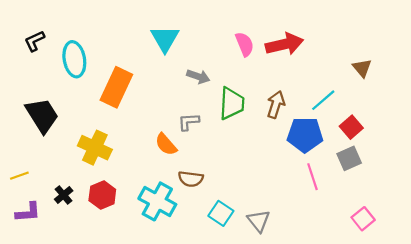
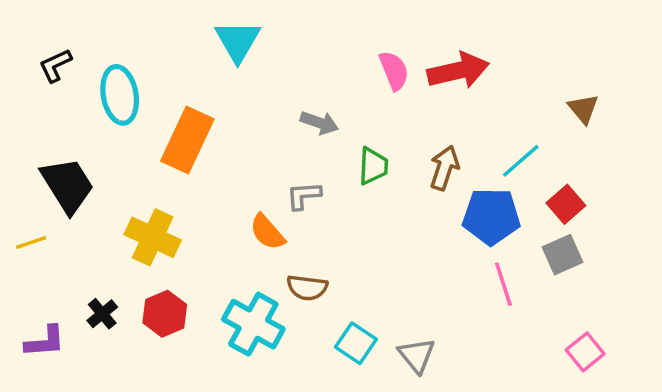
cyan triangle: (165, 39) -> (238, 41), moved
green trapezoid: (232, 103) -> (373, 166), size x0.7
yellow line: (19, 176) -> (31, 242), moved

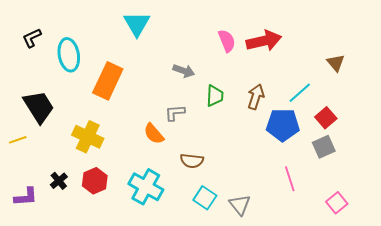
pink line: (503, 284) -> (290, 179), moved
brown semicircle: (307, 288) -> (192, 161), moved

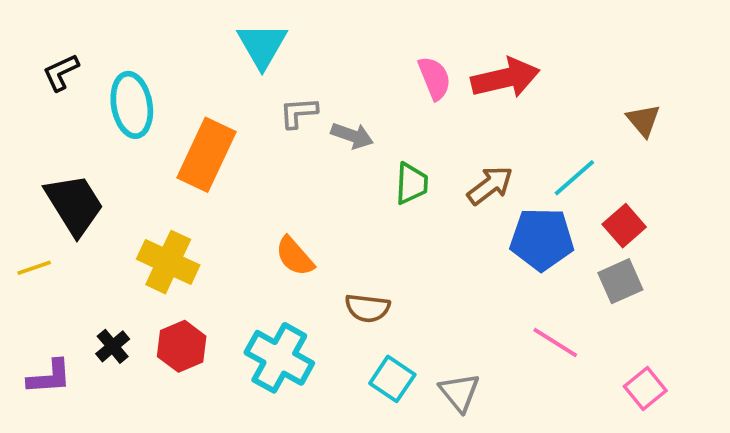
brown arrow: (256, 97) -> (490, 185), turned 35
gray L-shape: (175, 113) -> (298, 113), moved
pink line: (290, 179) -> (555, 343), turned -40

